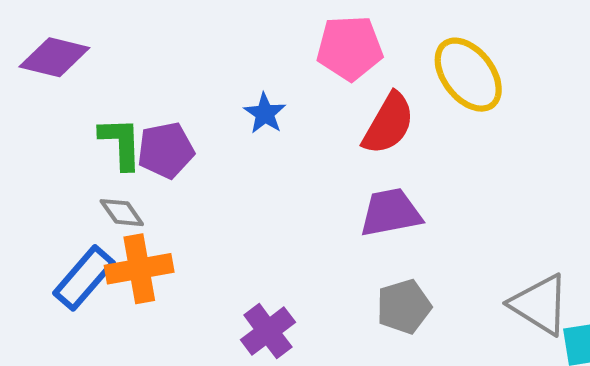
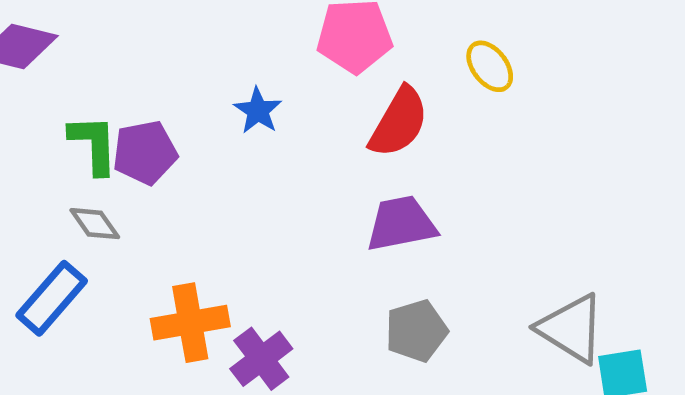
yellow ellipse: (468, 75) -> (490, 66), size x0.6
orange cross: (139, 269) -> (190, 323), moved

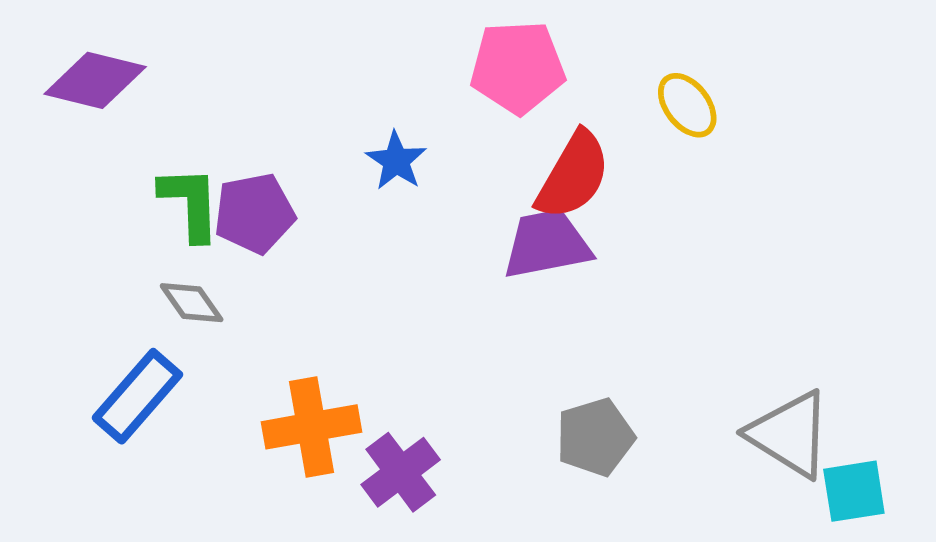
purple trapezoid: (401, 224) -> (547, 244), moved

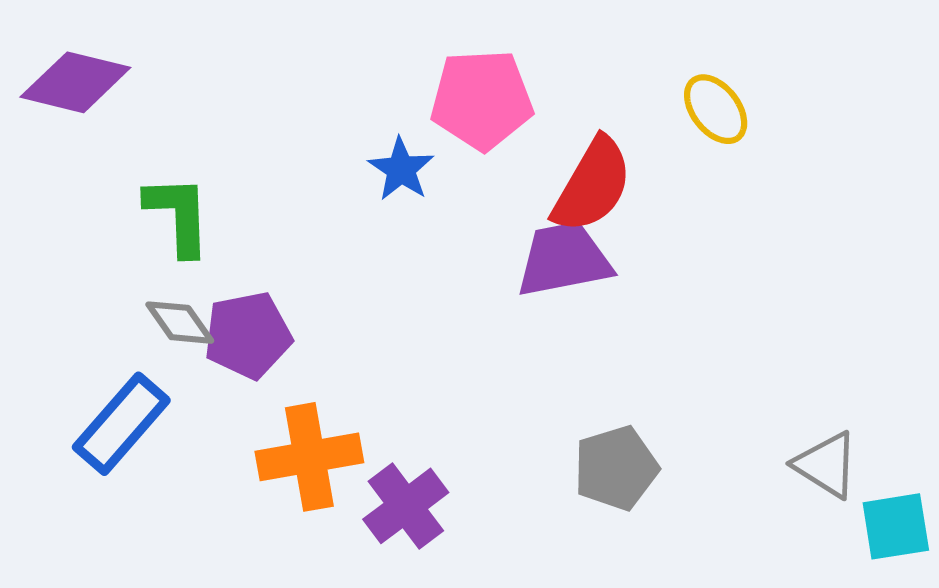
pink pentagon: (518, 67) -> (482, 100), moved
purple pentagon: (254, 213) -> (248, 335), moved
gray triangle: (790, 434) -> (826, 465), size x0.7

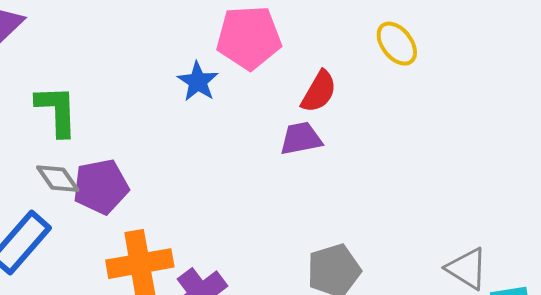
red semicircle: (592, 185) -> (319, 92), size x0.7
purple trapezoid: (564, 259) -> (301, 139), size x0.7

